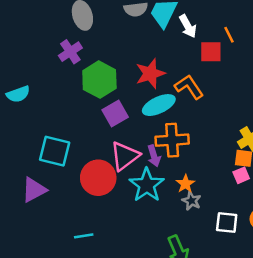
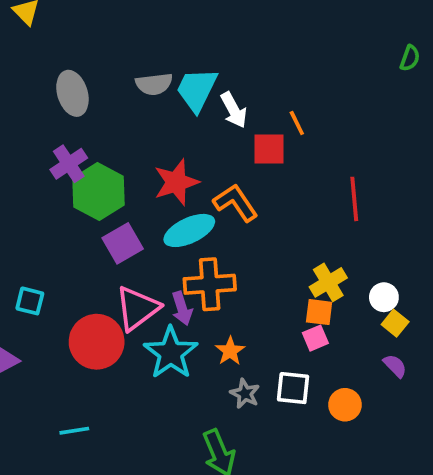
purple cross: (70, 52) -> (69, 164), moved
cyan square: (55, 151) -> (30, 301), size x0.6
gray star: (191, 201) -> (245, 394), moved
white square: (227, 223) -> (293, 388), moved

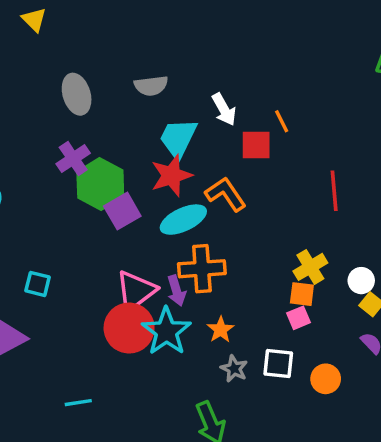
cyan trapezoid: (197, 90) -> (178, 138), moved
purple square: (123, 243) -> (122, 211), moved
red circle: (97, 342) -> (129, 328), moved

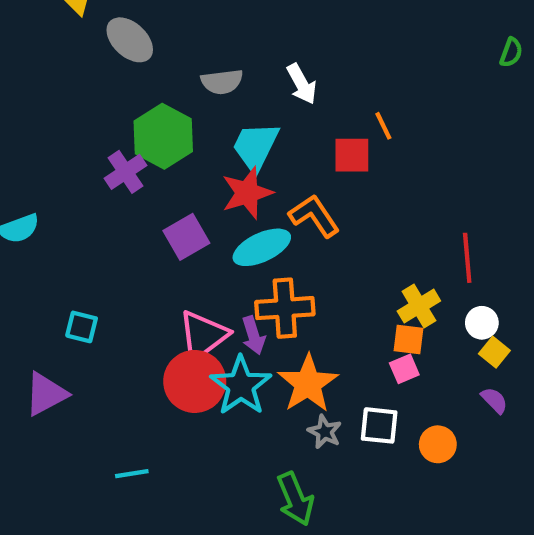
gray ellipse: (77, 94) -> (130, 40), moved, turned -30
white arrow: (224, 109) -> (302, 84), moved
green hexagon: (100, 184) -> (163, 136), moved
red line: (334, 191) -> (467, 258), moved
orange star: (221, 330) -> (308, 384), size x1.8

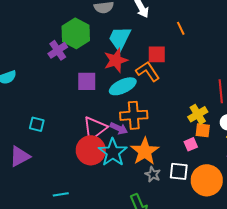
red square: (352, 155) -> (157, 54), moved
purple square: (186, 237) -> (87, 81), turned 30
purple arrow: (253, 335) -> (119, 128), turned -48
orange square: (408, 340) -> (203, 130), moved
orange circle: (438, 444) -> (207, 180), size x1.8

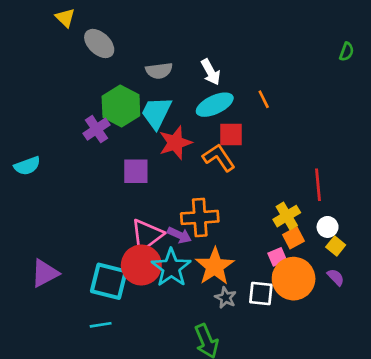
cyan trapezoid: (120, 38) -> (156, 113), moved
cyan ellipse: (123, 86) -> (215, 105), moved
cyan square: (37, 124) -> (109, 281), moved, size x1.8
orange square: (203, 130) -> (294, 238), turned -35
orange circle: (207, 180) -> (294, 279), moved

